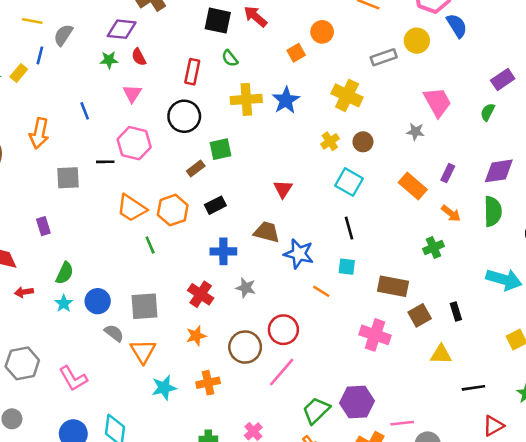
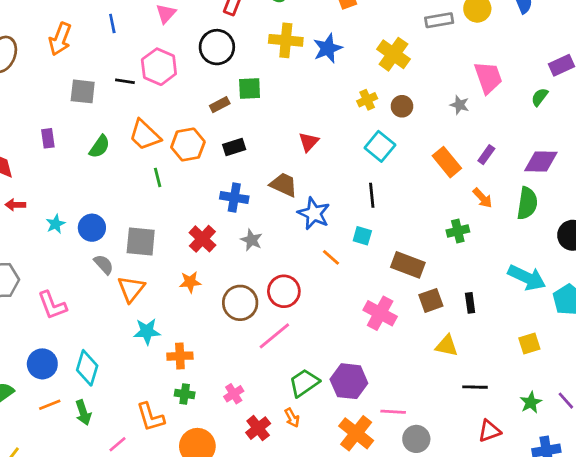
green semicircle: (65, 273) -> (100, 147), moved
orange cross: (208, 383) -> (180, 356), moved

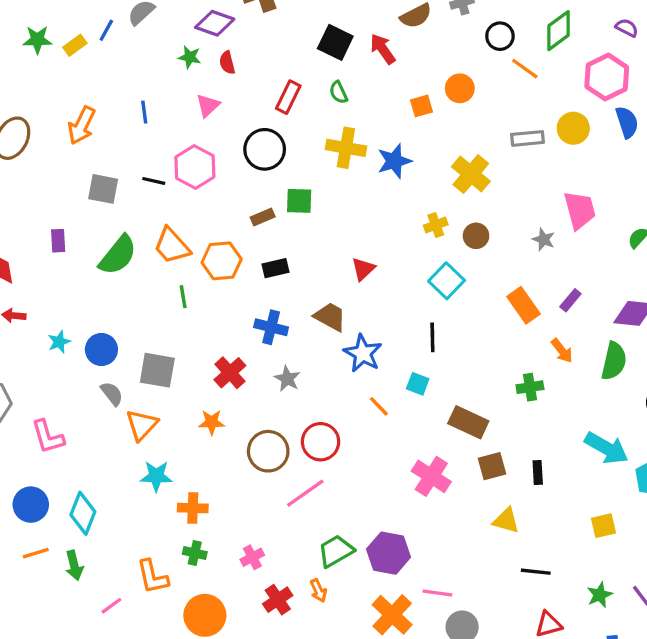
green semicircle: (100, 147) -> (118, 255), size x1.5

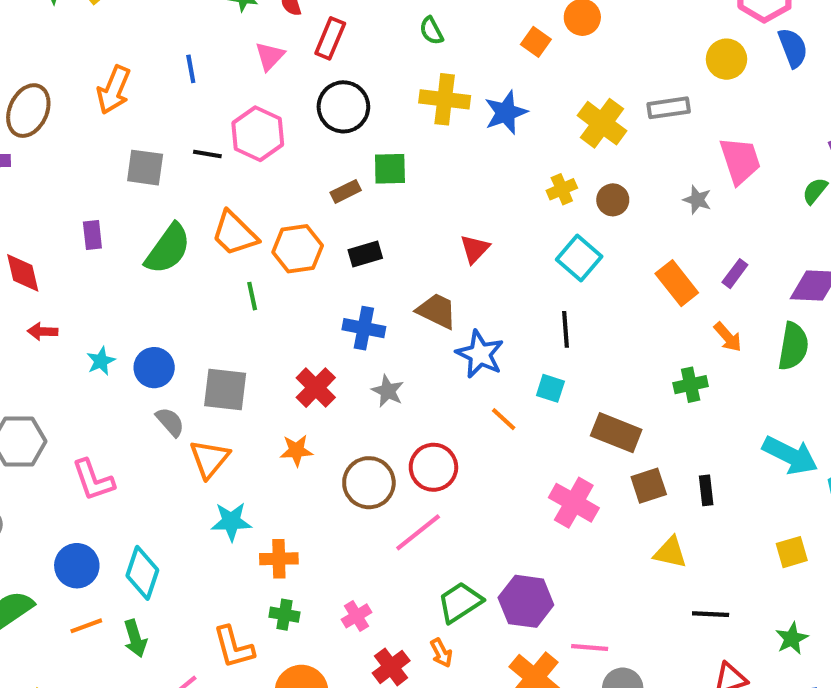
red rectangle: (288, 97) -> (330, 38), moved
orange square: (422, 106) -> (536, 42), turned -35
gray rectangle: (527, 138) -> (669, 108), moved

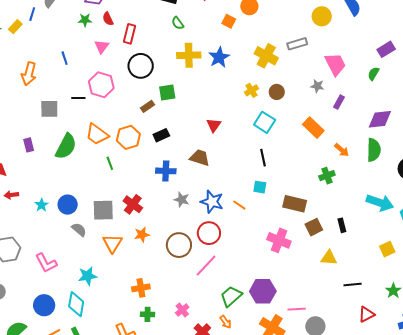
purple rectangle: (735, 274) -> (339, 102), moved
blue star: (480, 354) -> (212, 202), moved
red cross: (316, 388) -> (133, 204), moved
orange triangle: (209, 459) -> (113, 243), moved
cyan star: (231, 522) -> (88, 276), moved

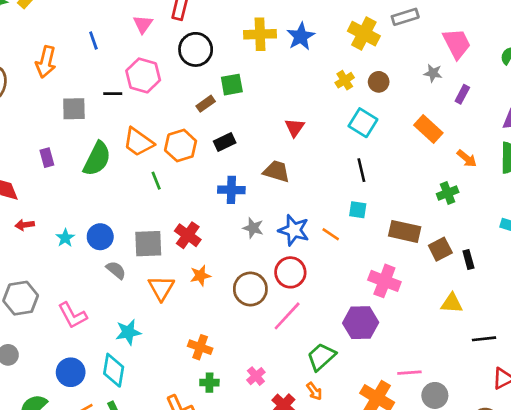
brown square: (314, 227) -> (440, 249), moved
orange cross: (141, 288) -> (200, 347), turned 30
purple hexagon: (263, 291) -> (361, 323), moved

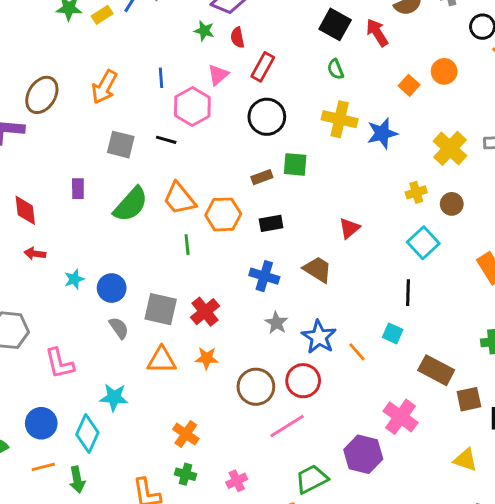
pink hexagon: (143, 75) -> (192, 107), moved
orange triangle: (161, 288) -> (162, 360), turned 44

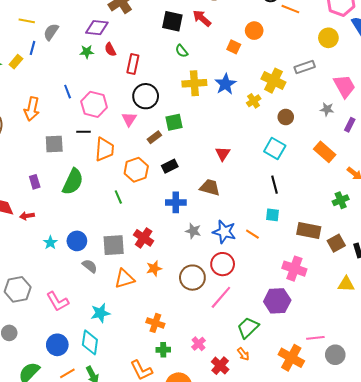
pink triangle: (218, 75) -> (129, 119), moved
yellow cross: (416, 192) -> (254, 101), moved
orange trapezoid: (179, 199) -> (104, 149), moved, turned -120
red arrow: (35, 254) -> (27, 216), moved

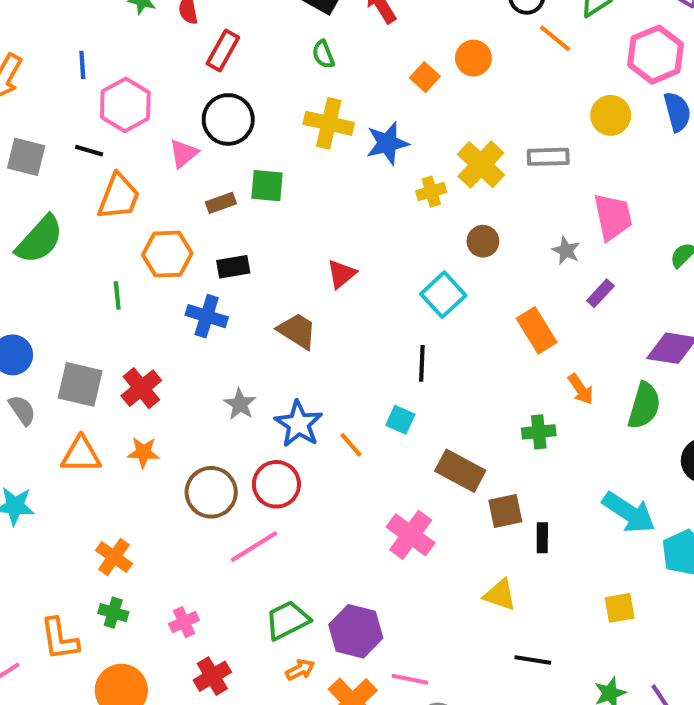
blue cross: (176, 202) -> (207, 316), moved
purple hexagon: (277, 301) -> (356, 631), moved
orange arrow: (243, 354) -> (300, 670), moved, turned -96

